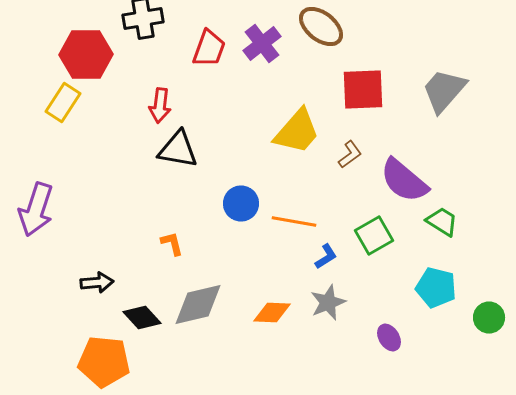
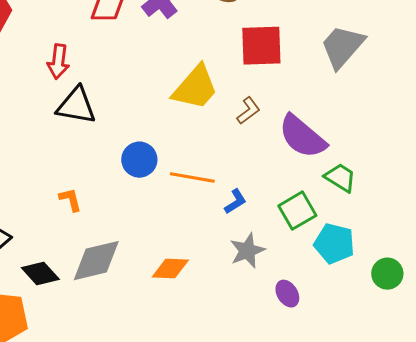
green square: (374, 236) -> (297, 211), moved
blue L-shape: (326, 256) -> (235, 202), moved
gray star: (328, 302) -> (247, 251), moved

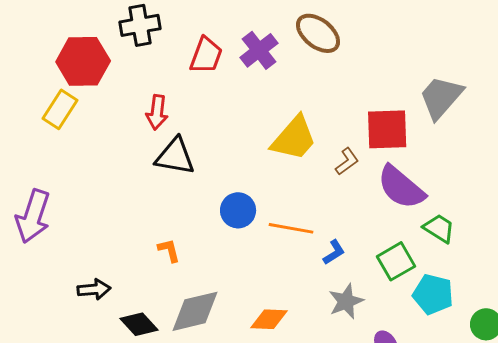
red square: (261, 46) -> (387, 129), moved

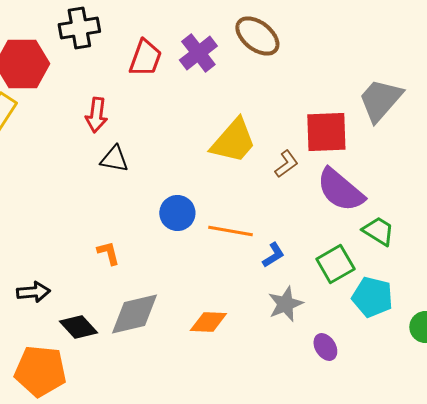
black triangle: (175, 156) -> (114, 159), size x0.7

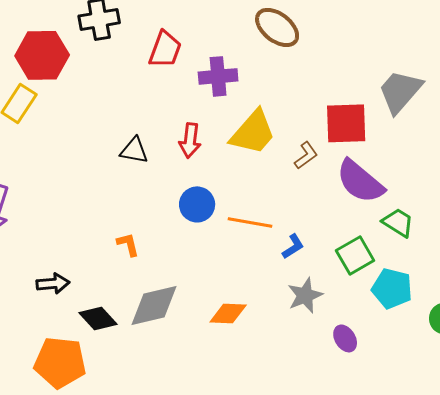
purple cross: (198, 53) -> (218, 76), moved, turned 33
red arrow: (96, 115) -> (190, 140), moved

